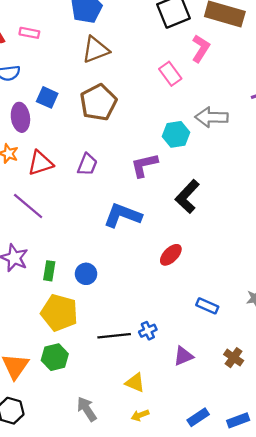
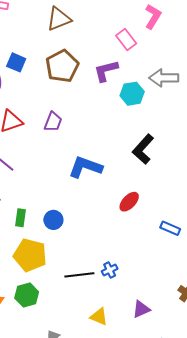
purple L-shape: (144, 165) -> (106, 71), moved
blue rectangle: (207, 306) -> (170, 228), moved
purple triangle: (183, 356) -> (141, 309), moved

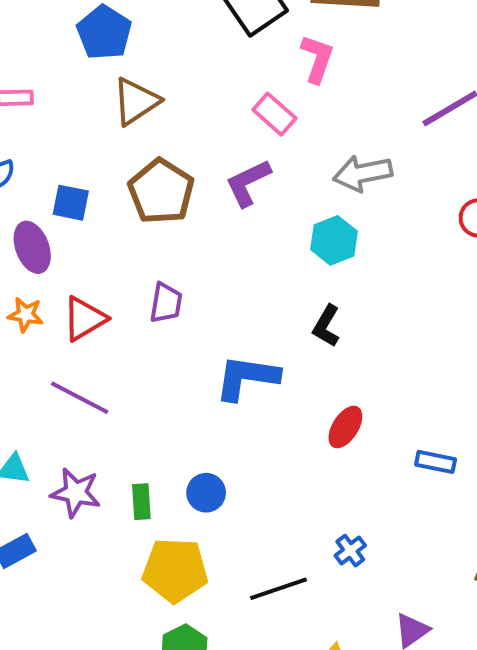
cyan hexagon: (132, 94) -> (334, 240), moved
black L-shape: (143, 149) -> (326, 326), moved, size x0.7
blue cross: (110, 270) -> (350, 551), moved

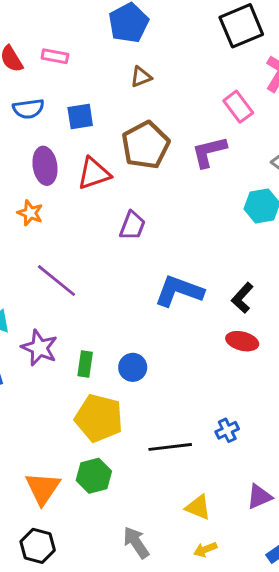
brown triangle: (136, 101) -> (141, 77), size x0.6
blue square: (71, 203) -> (80, 117), moved, turned -32
red triangle: (84, 319) -> (94, 173), moved
black L-shape: (326, 326) -> (242, 298), moved
red ellipse: (345, 427) -> (242, 341), turned 60

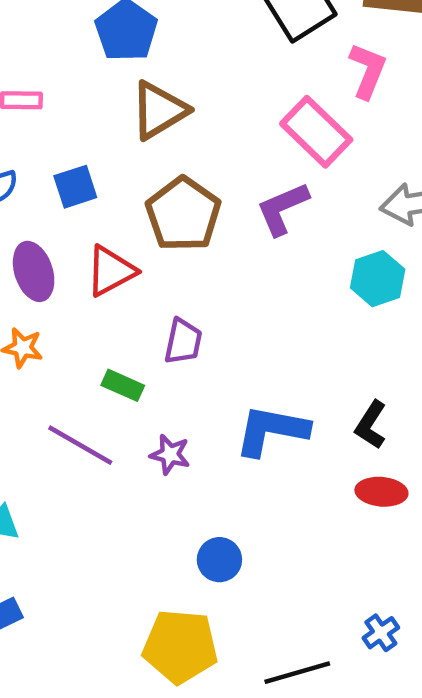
brown triangle: (141, 77) -> (159, 110), size x1.8
pink rectangle: (238, 107) -> (316, 132), size x1.4
purple star: (39, 348) -> (170, 454), moved, size x0.7
green rectangle: (85, 364) -> (123, 385), moved, turned -65

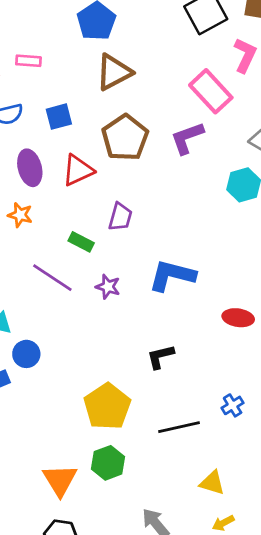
black L-shape: (371, 425) -> (160, 357), moved, turned 40
blue circle: (219, 560) -> (26, 354), moved
yellow pentagon: (180, 646) -> (107, 406), turned 30

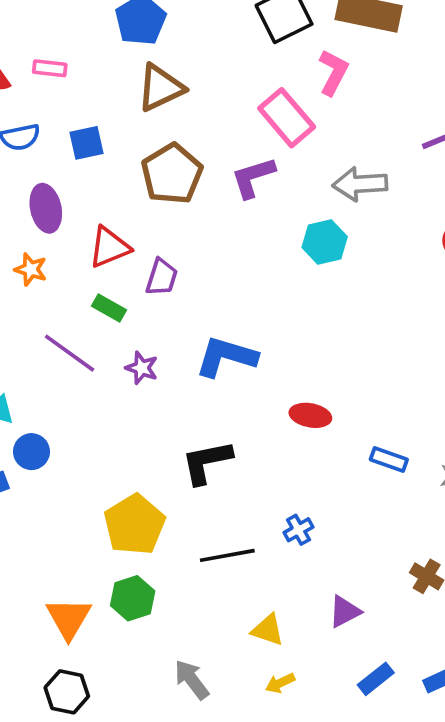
red triangle: (78, 170) -> (109, 247), moved
black L-shape: (160, 357) -> (207, 462), size x1.4

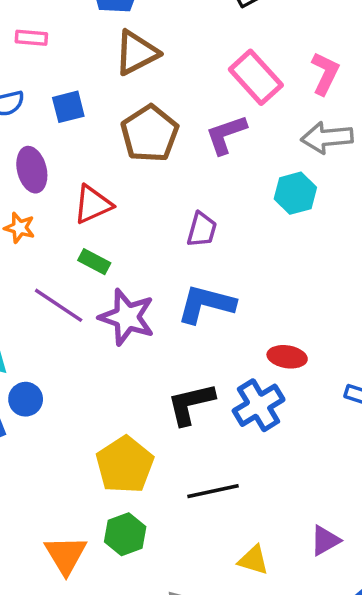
pink L-shape: (333, 72) -> (325, 73), moved
purple trapezoid: (162, 277) -> (202, 230), moved
purple star: (142, 368) -> (127, 317), size x1.8
blue cross: (298, 530) -> (259, 405), moved, size x1.8

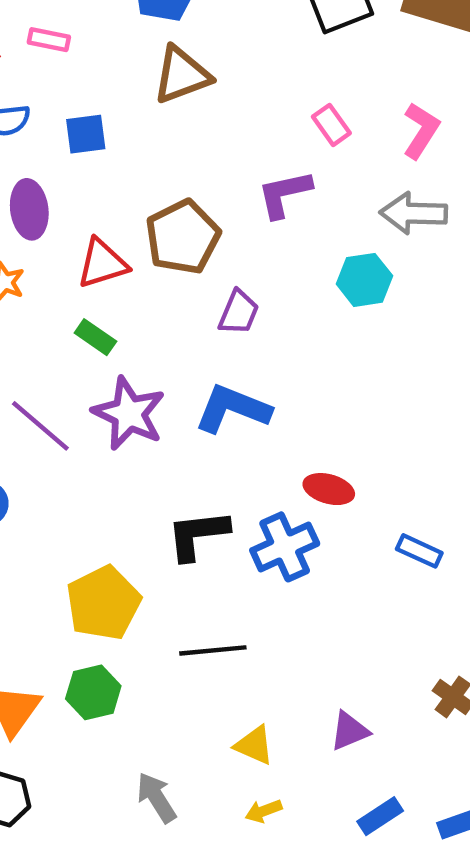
pink rectangle: (256, 77) -> (331, 125), size x0.6
brown pentagon: (150, 134) -> (183, 237), moved
purple line: (59, 305) -> (40, 426), moved

